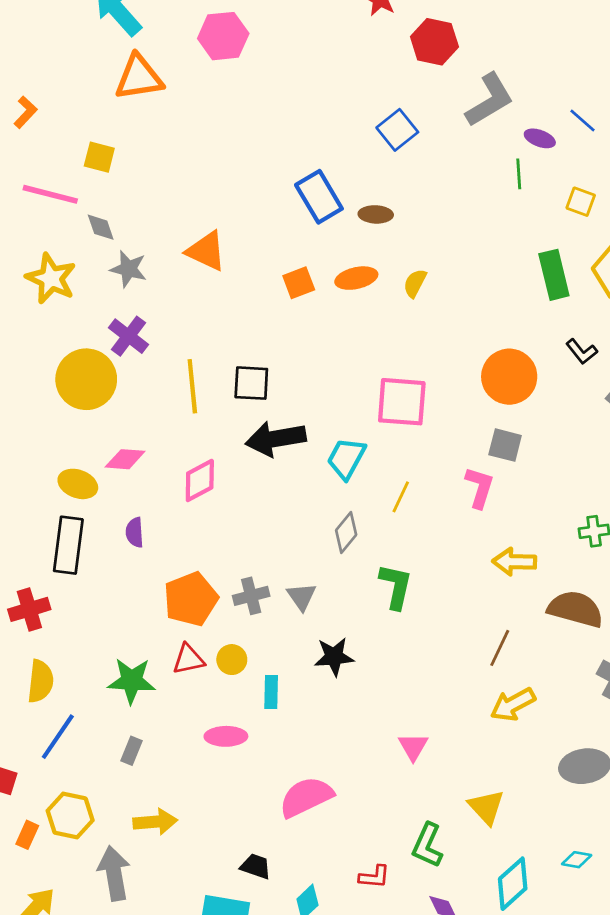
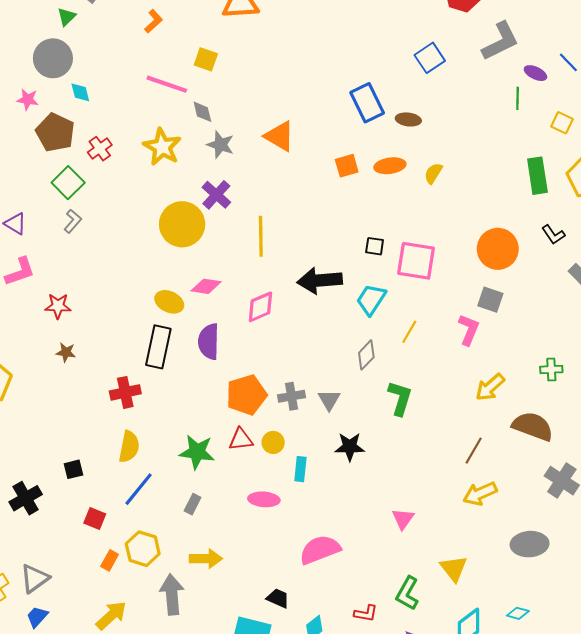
black square: (251, 383) -> (375, 246), moved, size x0.7
purple semicircle: (135, 532) -> (209, 342), size x1.6
yellow arrow: (514, 562) -> (490, 387), turned -48

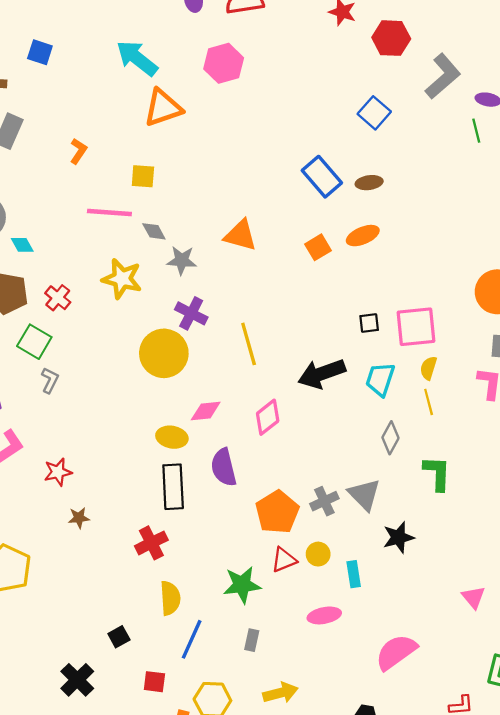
yellow semicircle: (433, 173) -> (428, 368), moved
yellow line: (409, 332) -> (429, 402), turned -30
gray triangle: (329, 400) -> (364, 495), size x1.4

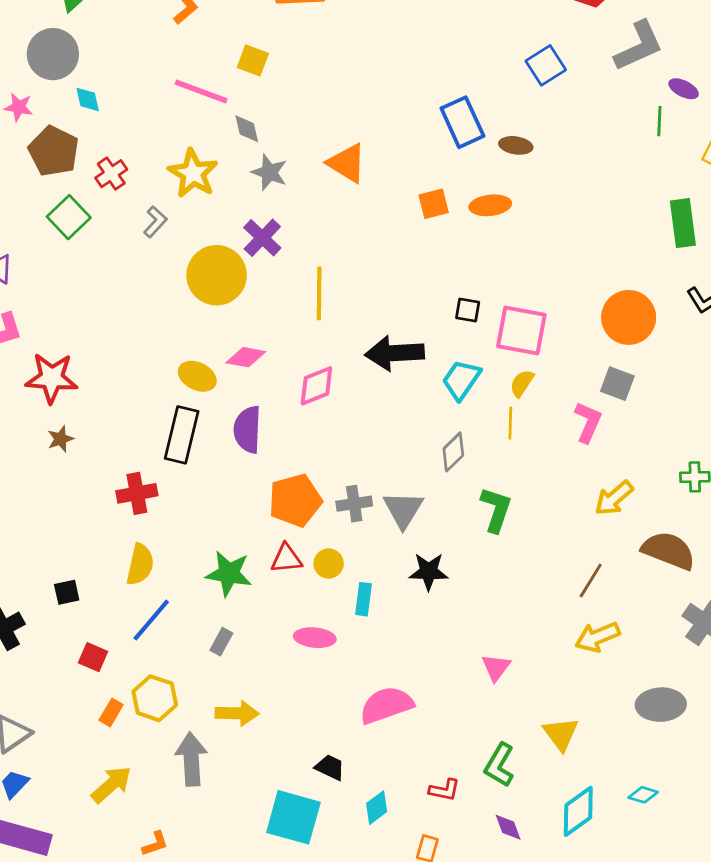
gray L-shape: (50, 380) -> (155, 222), moved
red star: (58, 472) -> (52, 378), size x1.5
brown star: (79, 518) -> (60, 439), turned -30

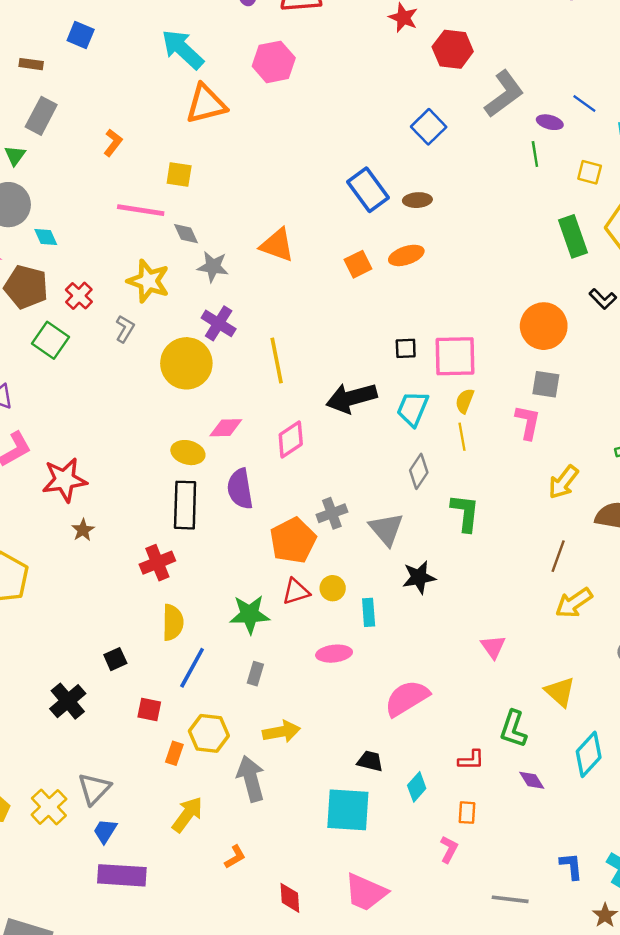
gray cross: (354, 504) -> (332, 513), moved

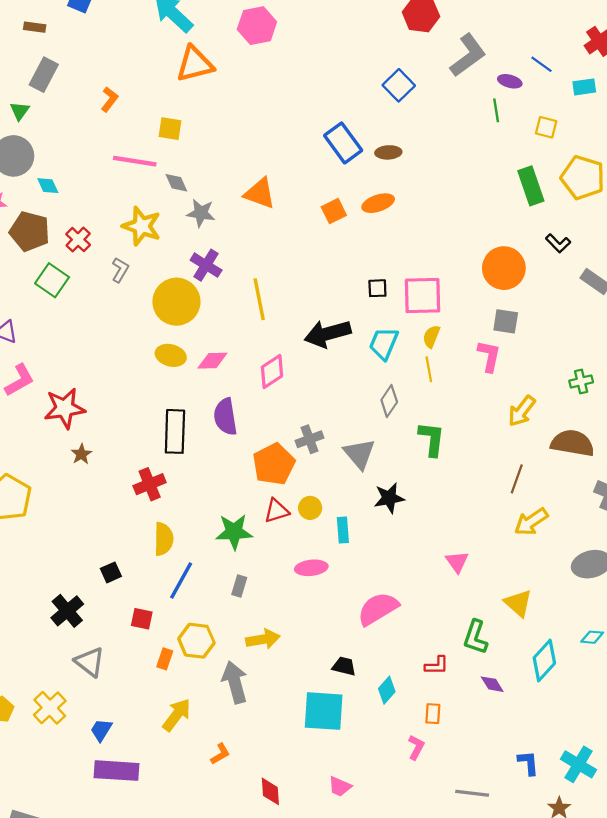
yellow ellipse: (188, 453) -> (171, 355), moved
gray triangle: (94, 789) -> (90, 662), moved, turned -36
pink trapezoid: (366, 892) -> (340, 786), size x0.6

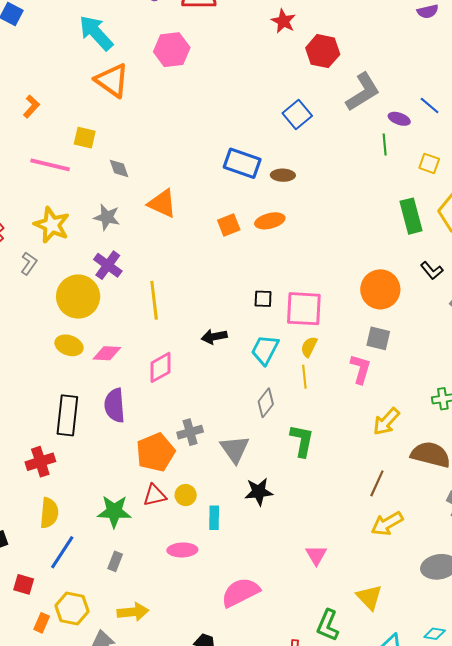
orange triangle: (195, 64) -> (112, 80), turned 45
blue rectangle: (343, 143) -> (242, 163), turned -39
gray diamond: (176, 183) -> (119, 168), moved
black arrow: (328, 334) -> (214, 337), size x0.6

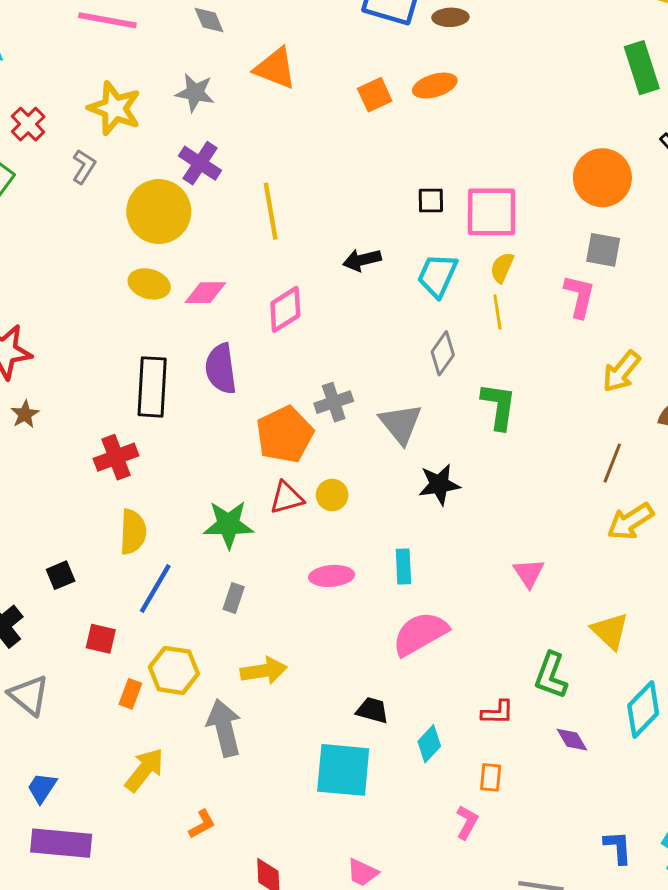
cyan rectangle: (214, 518) -> (403, 566), moved

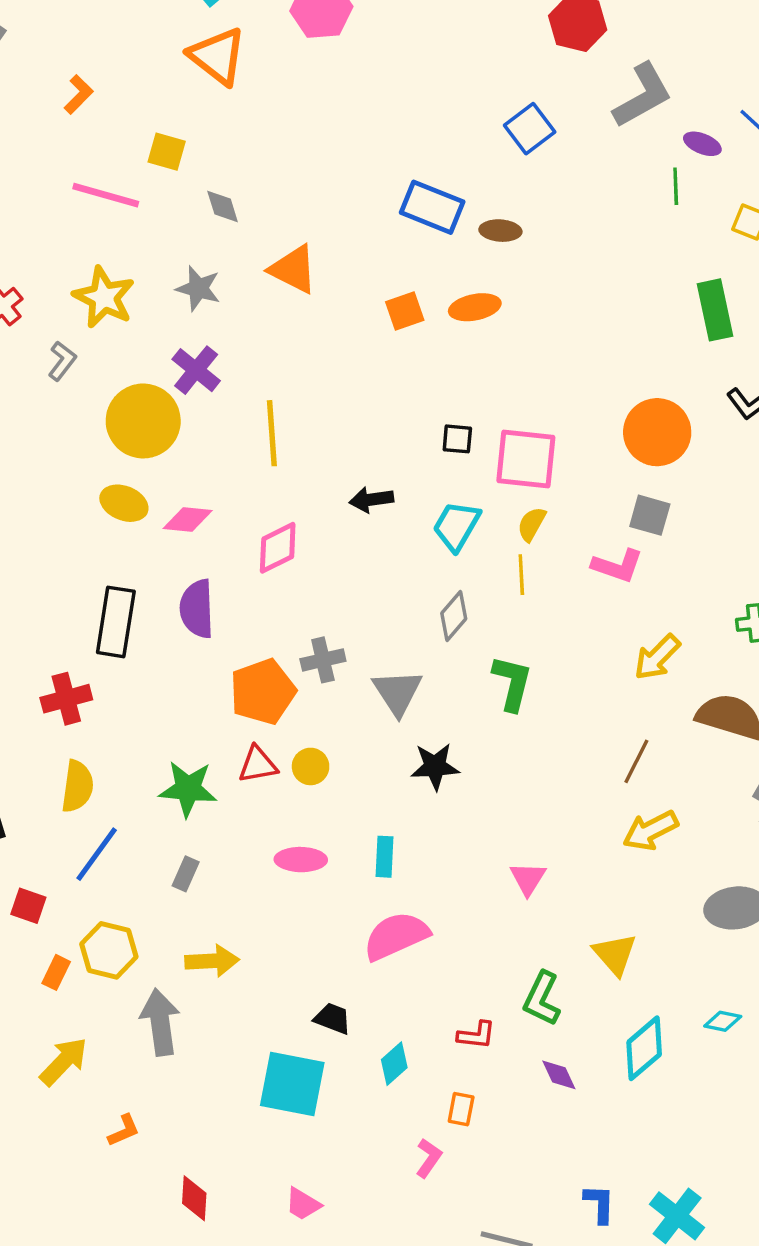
pink L-shape: (579, 296) -> (617, 566), turned 90

